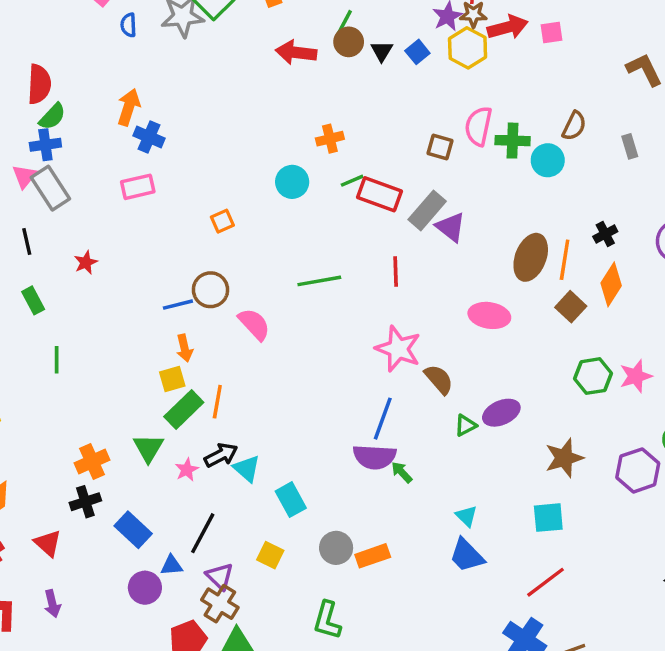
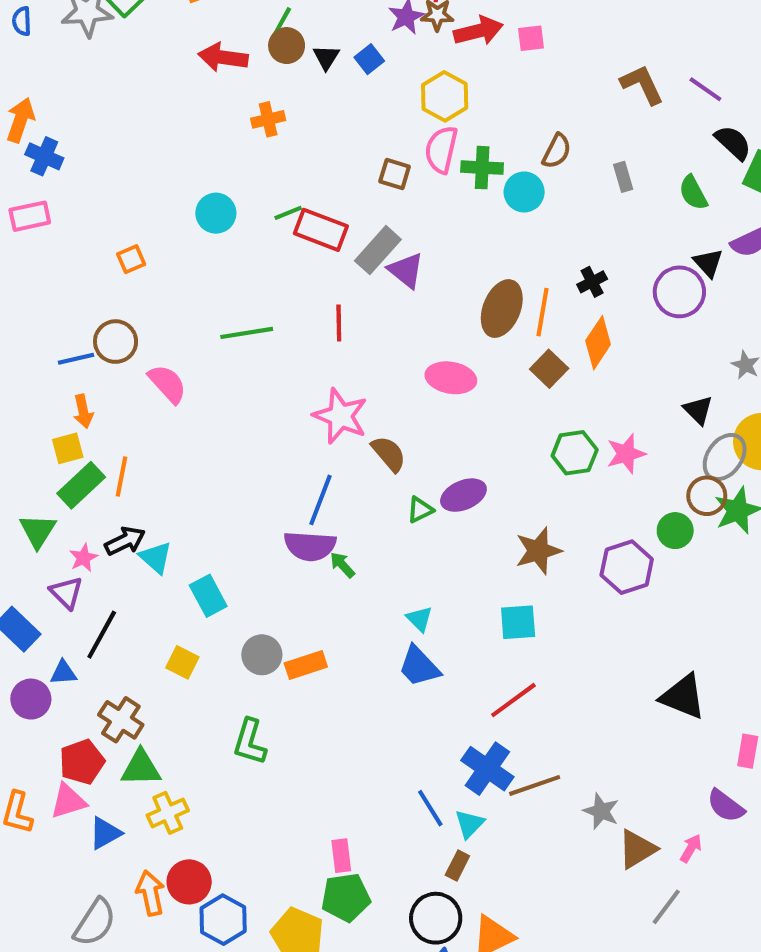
yellow hexagon: (468, 48) -> (445, 96), moved
orange cross: (330, 139) -> (268, 119), moved
purple triangle: (220, 576) -> (66, 593), moved

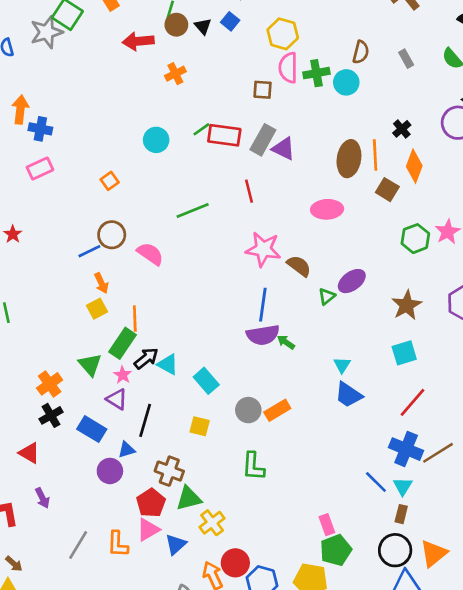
green rectangle: (81, 485) -> (122, 343), moved
cyan triangle: (419, 619) -> (342, 365), turned 30

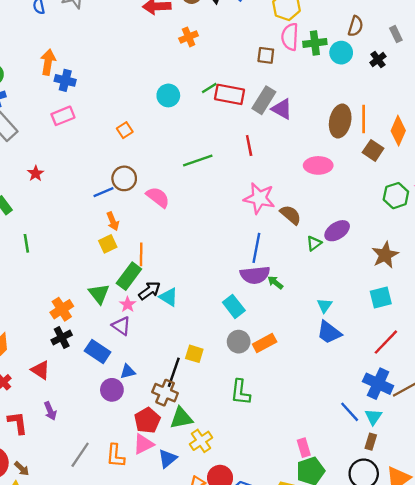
black cross: (402, 129) -> (378, 60), moved
cyan rectangle: (206, 381) -> (234, 306), moved
black line: (145, 420) -> (174, 372), moved

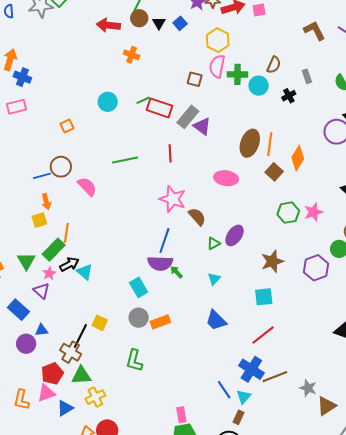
orange cross: (189, 37) -> (132, 55), turned 35
purple ellipse: (337, 231) -> (235, 235), turned -30
cyan triangle: (325, 305) -> (214, 279), moved

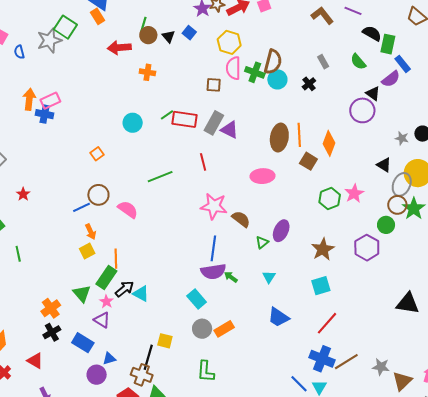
brown semicircle: (274, 65) -> (273, 62), moved, size x1.4
green cross: (237, 74) -> (255, 72), turned 30
pink rectangle: (16, 107) -> (50, 101), moved

